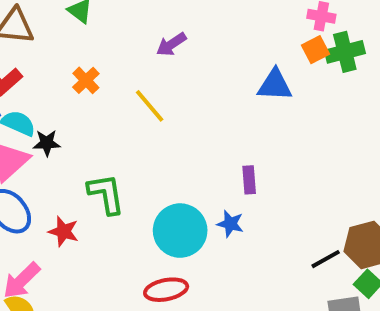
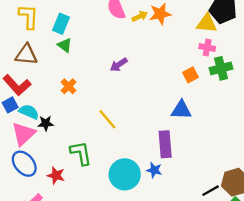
orange square: (316, 50) -> (190, 75), moved
blue triangle: (275, 85) -> (181, 110), moved
yellow line: (150, 106) -> (107, 119), moved
purple rectangle: (249, 180) -> (165, 144), size x1.6

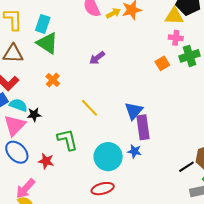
green triangle: (65, 45) -> (47, 43), size x1.6
blue triangle: (181, 110) -> (134, 111), moved, turned -48

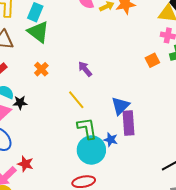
purple arrow: (97, 58) -> (85, 69), moved, turned 84
green L-shape: (67, 140) -> (87, 128), moved
blue star: (134, 151) -> (111, 140), moved
red star: (46, 161) -> (25, 164), moved

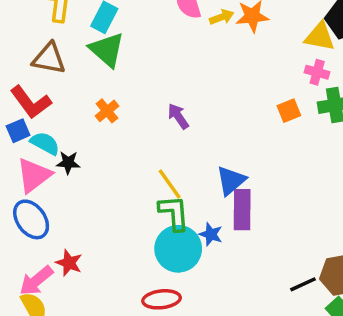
yellow line: (76, 100) -> (170, 184), moved

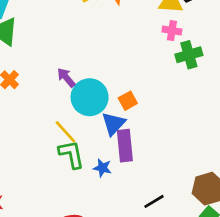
orange square: (289, 111) -> (128, 101), moved
cyan circle: (178, 249) -> (90, 97), moved
black line: (303, 284) -> (154, 201), moved

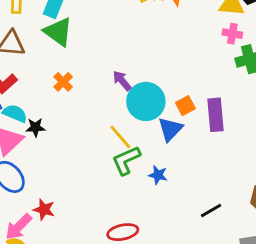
purple rectangle: (125, 146) -> (216, 115), moved
green L-shape: (71, 154) -> (126, 160), turned -104

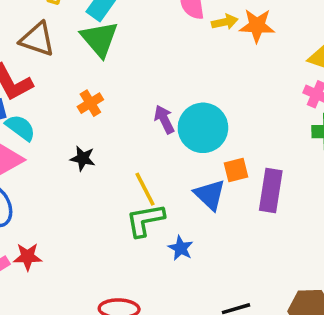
cyan circle: (146, 101) -> (203, 128), moved
black star: (35, 127) -> (83, 158), moved
blue triangle: (170, 129) -> (210, 195), turned -44
red star: (44, 210) -> (28, 257), turned -30

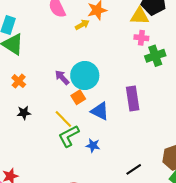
yellow arrow: (225, 22) -> (82, 25), moved
orange square: (236, 170) -> (78, 97), moved

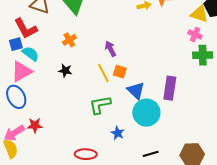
cyan circle: (85, 75) -> (146, 113), moved
orange square: (78, 97) -> (120, 72), turned 32
yellow line: (63, 119) -> (103, 73), moved
blue star: (93, 145) -> (118, 133), moved

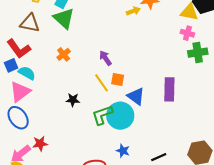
black star: (65, 71) -> (73, 100), moved
cyan circle: (146, 113) -> (120, 116), moved
blue star: (118, 133) -> (123, 151), moved

